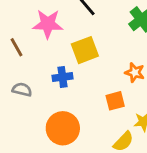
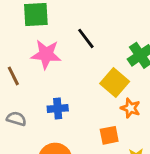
yellow square: (85, 50) -> (115, 83), moved, turned -32

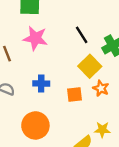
black line: (86, 38) -> (82, 35), moved
orange square: (109, 135) -> (74, 94), moved

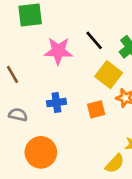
pink star: (35, 38) -> (58, 51), moved
orange circle: (35, 125) -> (41, 152), moved

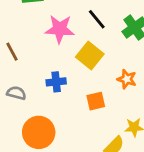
yellow square: (109, 75) -> (90, 56), moved
orange square: (96, 109) -> (96, 101), moved

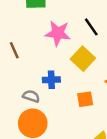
gray semicircle: (16, 93) -> (31, 96), moved

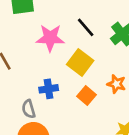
gray semicircle: (31, 96) -> (29, 109), turned -119
orange square: (85, 99) -> (86, 95), moved, turned -35

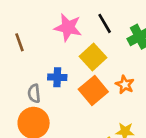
orange square: (86, 95) -> (93, 91), size x1.5

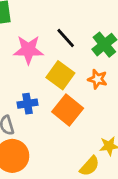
orange star: (125, 85) -> (97, 79), moved

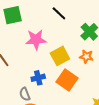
black line: (66, 38) -> (59, 13), moved
yellow square: (60, 75) -> (60, 56), turned 30

